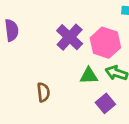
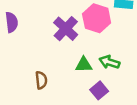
pink hexagon: (105, 43) -> (97, 18), moved

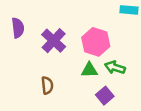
pink hexagon: (97, 18) -> (96, 42), moved
purple cross: (66, 29) -> (54, 41), moved

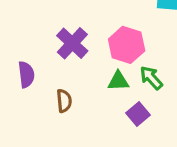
purple semicircle: (18, 28) -> (26, 75), moved
green arrow: (115, 67) -> (151, 78), turned 30

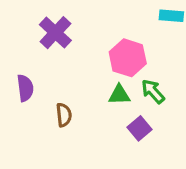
purple cross: (72, 43) -> (55, 33), moved

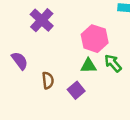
purple semicircle: (25, 88) -> (20, 61), turned -30
purple square: (139, 128) -> (76, 90), moved

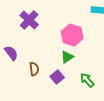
green arrow: (113, 63) -> (87, 80), moved
green triangle: (88, 66) -> (67, 57), turned -32

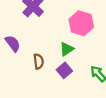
green triangle: (67, 57) -> (67, 49), moved

